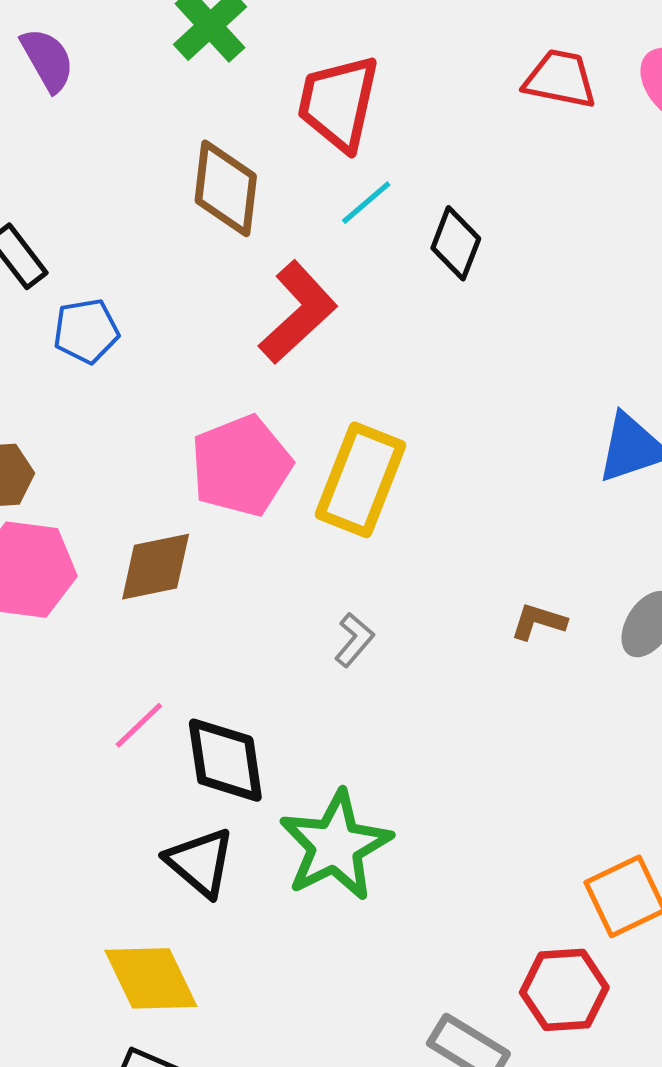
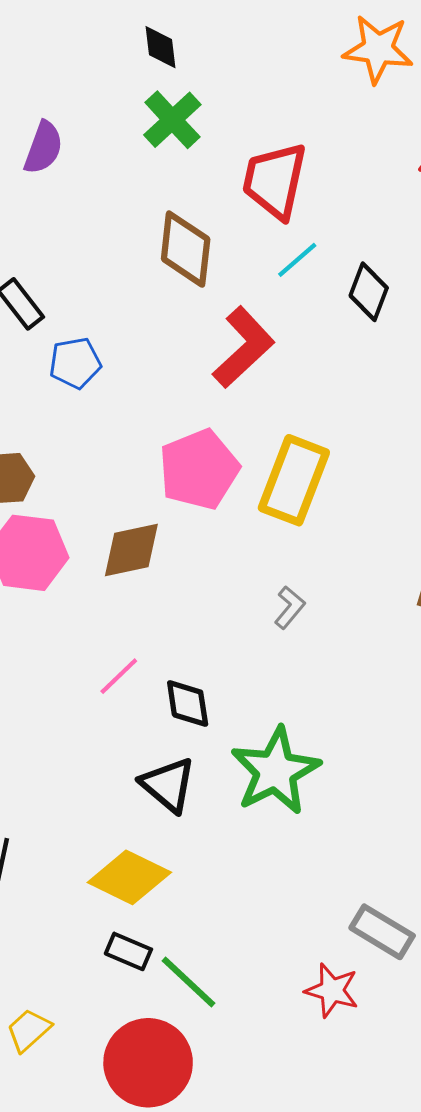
purple semicircle: (47, 60) -> (43, 148), turned 50
black diamond: (225, 760) -> (188, 703), size x0.7
yellow diamond: (151, 978) -> (129, 877), turned -38

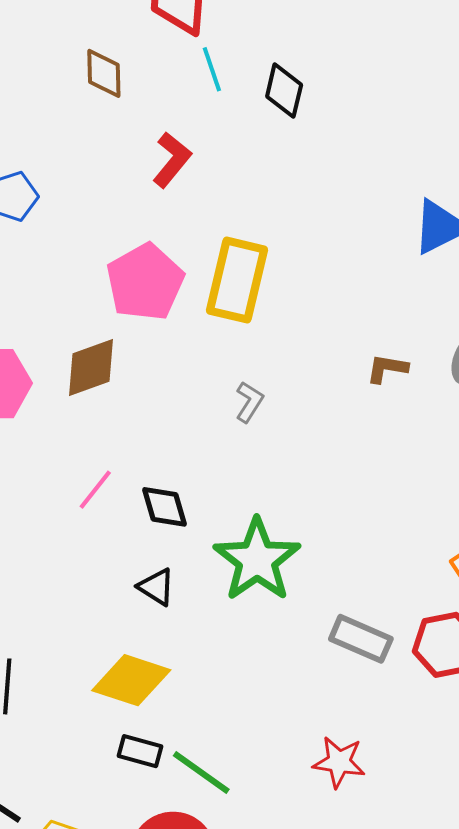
brown diamond: (186, 249) -> (104, 73), size x0.7
cyan line: (297, 260) -> (212, 69), turned -60
red L-shape: (243, 347) -> (172, 160), size x0.7
black triangle: (168, 785) -> (156, 587), size x0.7
gray rectangle: (382, 932) -> (361, 639), moved

